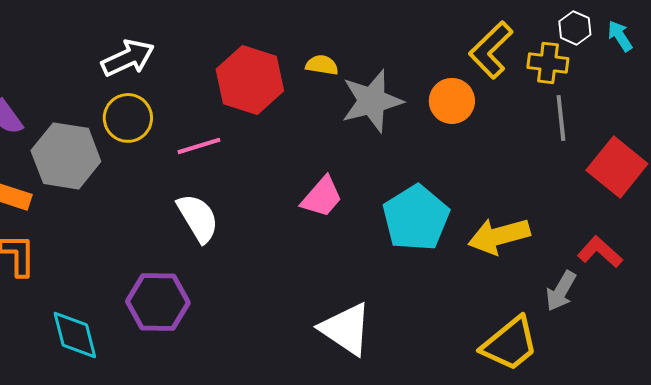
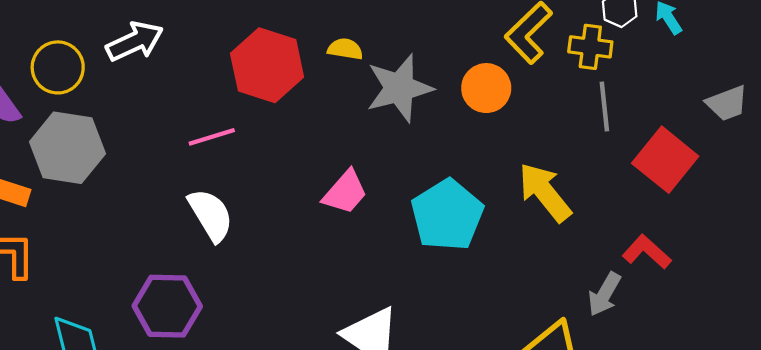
yellow circle: (128, 118) -> (58, 67), moved
yellow arrow: (499, 236) -> (545, 192), moved, turned 66

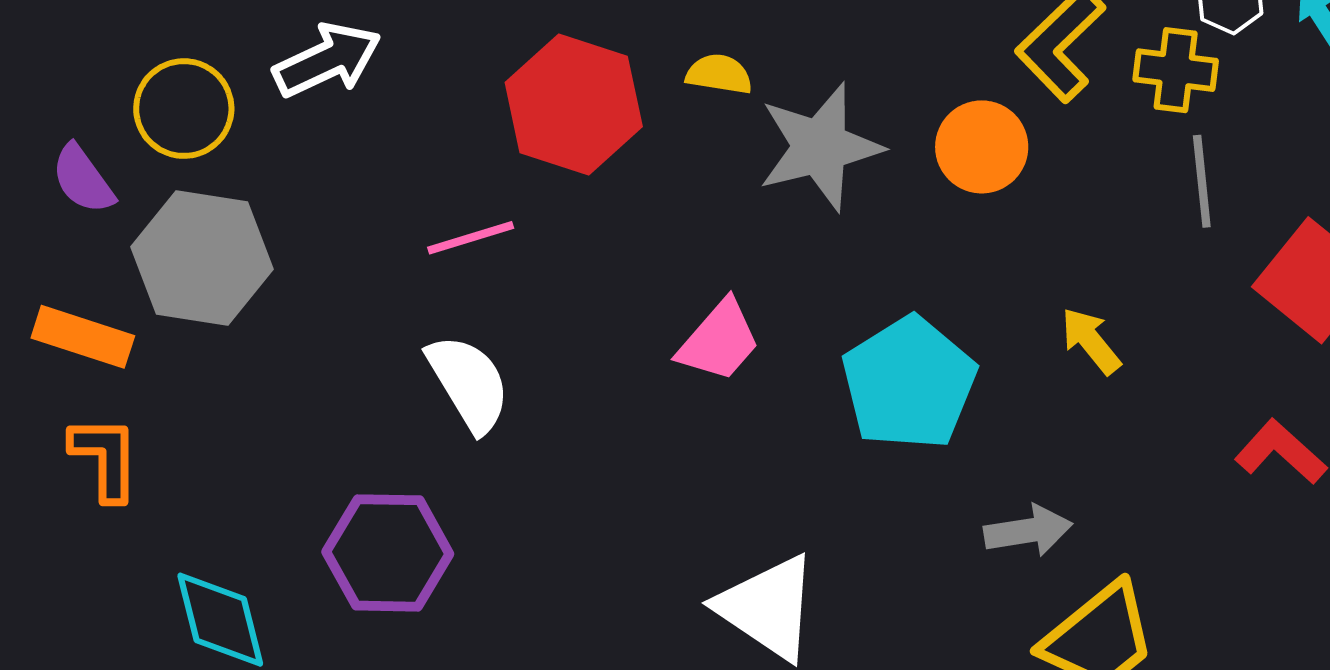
yellow arrow: (545, 192) -> (1091, 341), size x0.6
gray arrow: (604, 294) -> (1028, 531), moved, turned -129

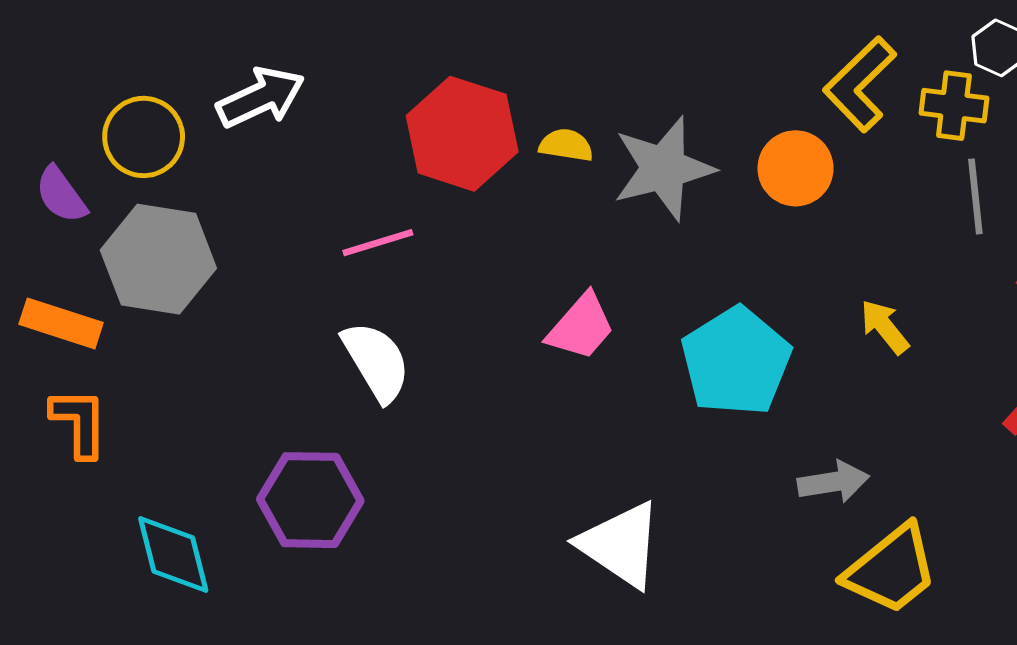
yellow semicircle: (719, 74) -> (566, 145), moved

